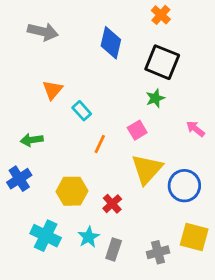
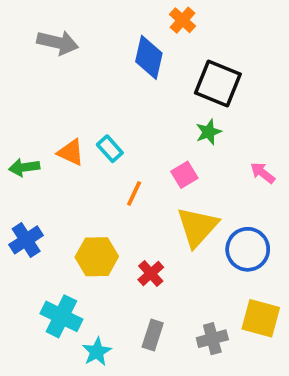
orange cross: (161, 15) -> (182, 20), moved
orange triangle: (53, 90) -> (71, 152), moved, turned -45
green arrow: (32, 140) -> (24, 167), moved
cyan star: (89, 237) -> (97, 352), moved

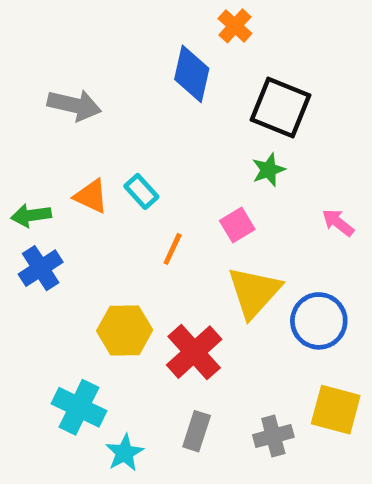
gray arrow: (58, 43) -> (74, 105), moved
blue cross: (26, 240) -> (41, 268), moved
red cross: (151, 273) -> (194, 352), size x1.6

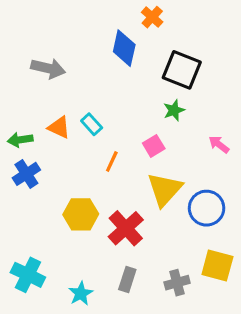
cyan cross: (79, 407) -> (28, 275), moved

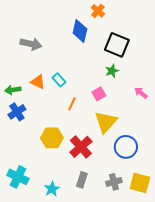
blue circle: (207, 208) -> (126, 147), moved
yellow square: (217, 266) -> (140, 183), moved

